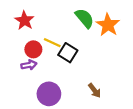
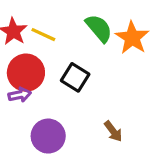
yellow line: (52, 43) -> (43, 35), moved
red circle: (33, 49) -> (26, 73), size x1.5

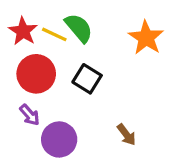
green semicircle: (99, 28) -> (79, 28), moved
purple arrow: (20, 95) -> (30, 115), moved, turned 60

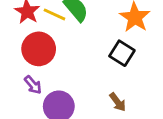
black square: (87, 79) -> (122, 53), moved

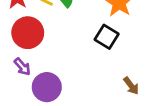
brown arrow: (118, 102) -> (131, 86), moved

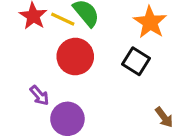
red circle: (28, 33) -> (75, 57), moved

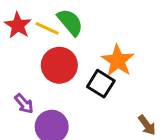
orange star: (150, 22) -> (118, 61), moved
black square: (136, 61) -> (101, 84), moved

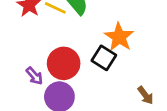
red circle: (59, 65) -> (64, 63), moved

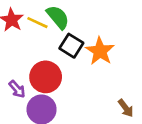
black square: (104, 58) -> (71, 46), moved

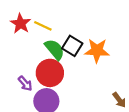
green semicircle: (58, 17) -> (55, 49), moved
orange star: (100, 51) -> (97, 51), turned -30

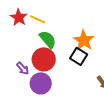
black square: (72, 46) -> (79, 56), moved
orange star: (97, 51) -> (84, 40), turned 30

